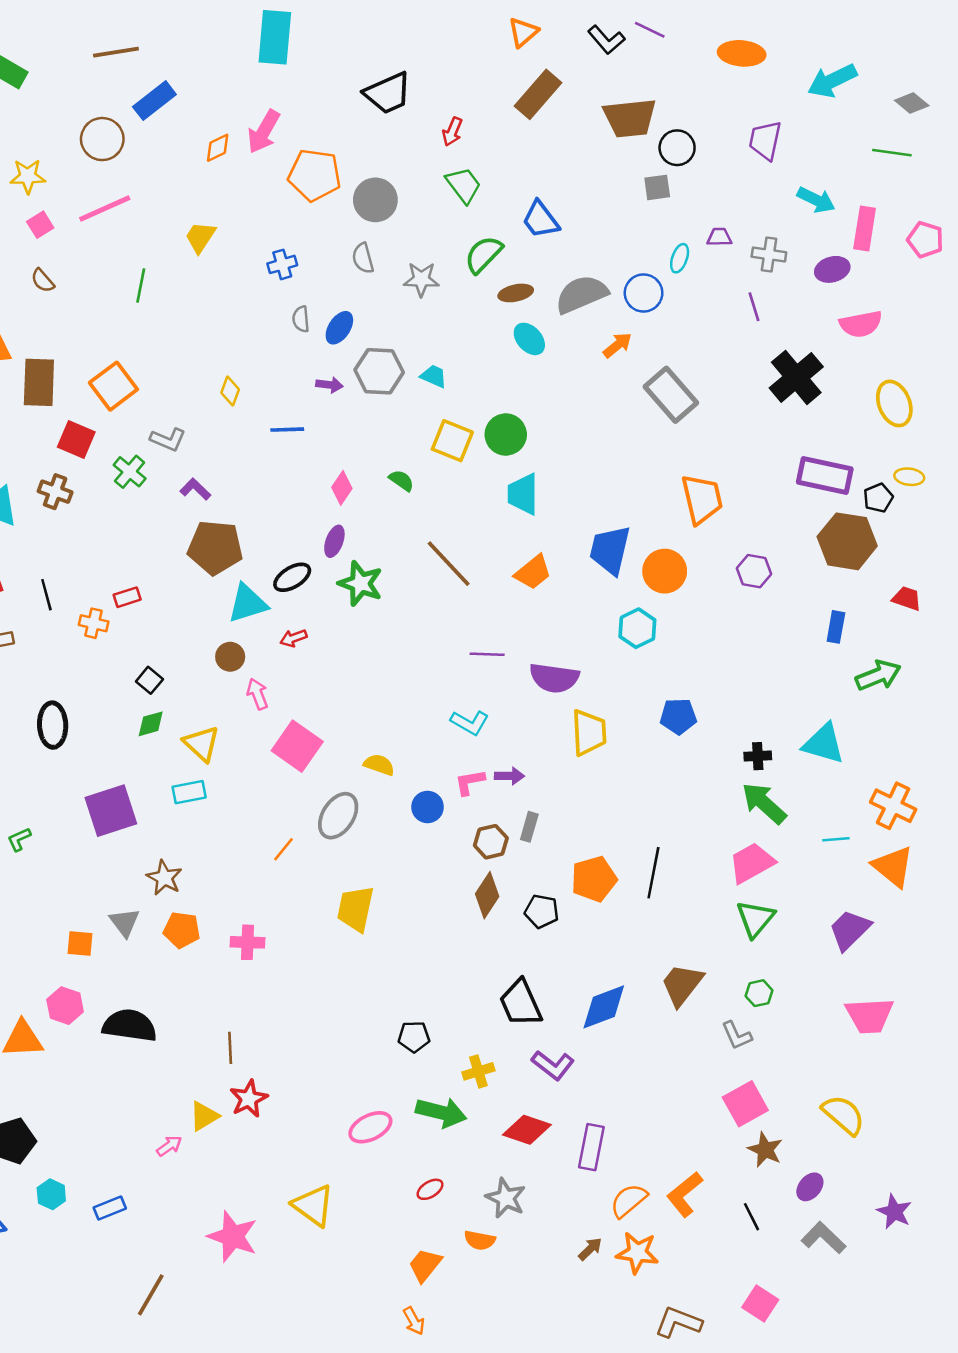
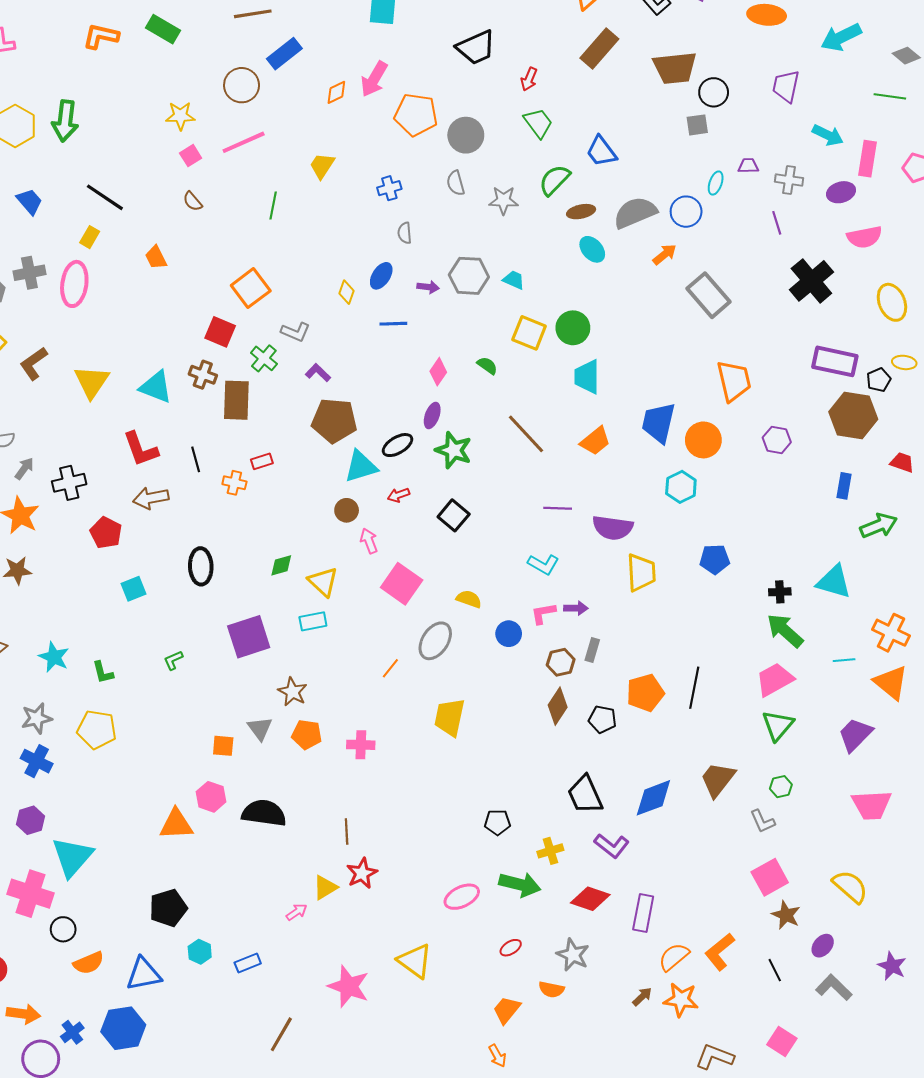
blue ellipse: (339, 328) -> (381, 276), moved
brown rectangle: (39, 382) -> (236, 400), moved
black square: (149, 680) -> (454, 515), moved, size x1.4

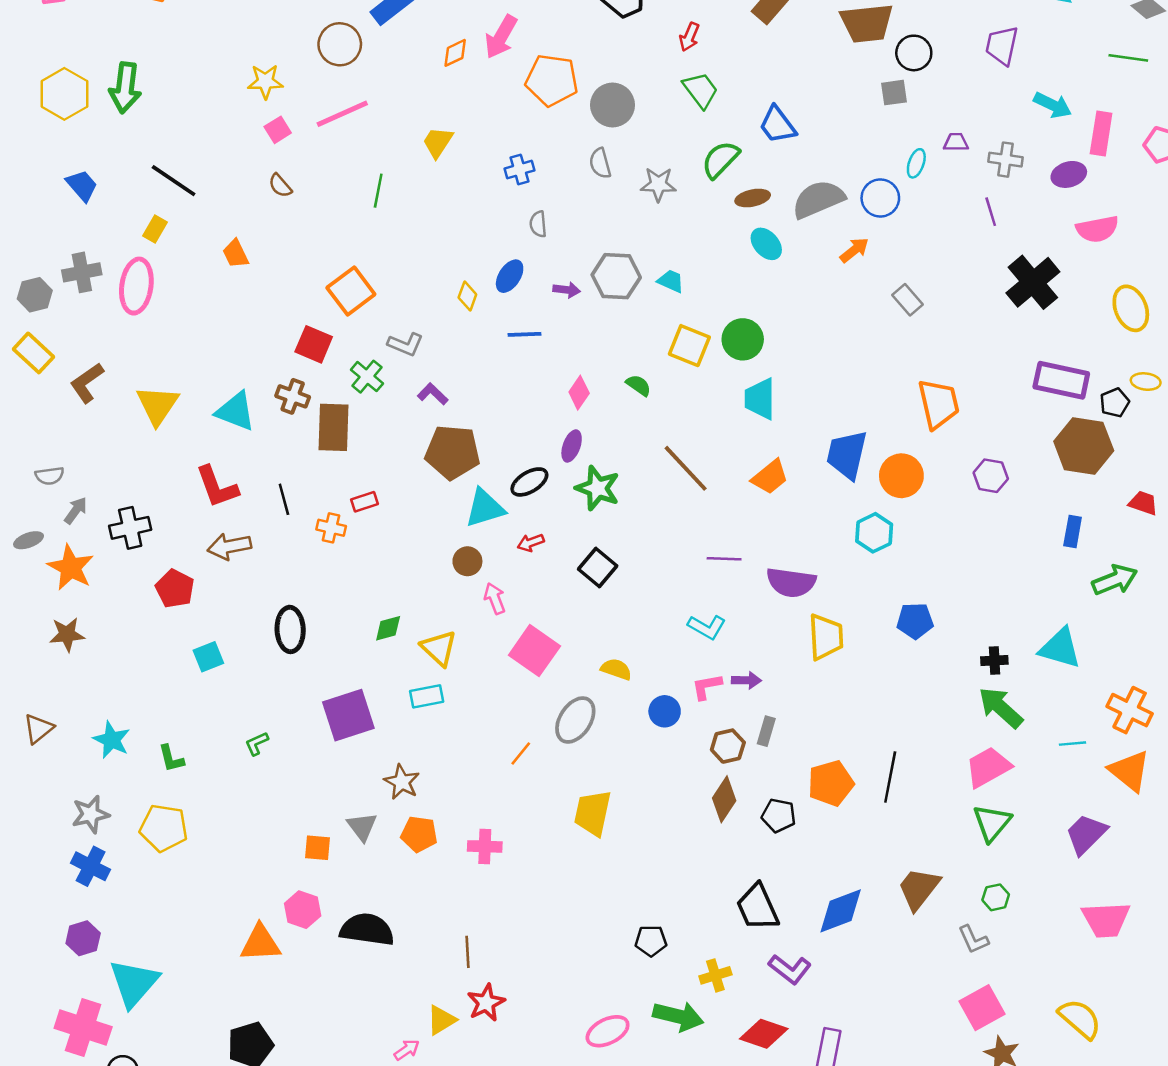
gray rectangle: (708, 295) -> (908, 300), size x0.6

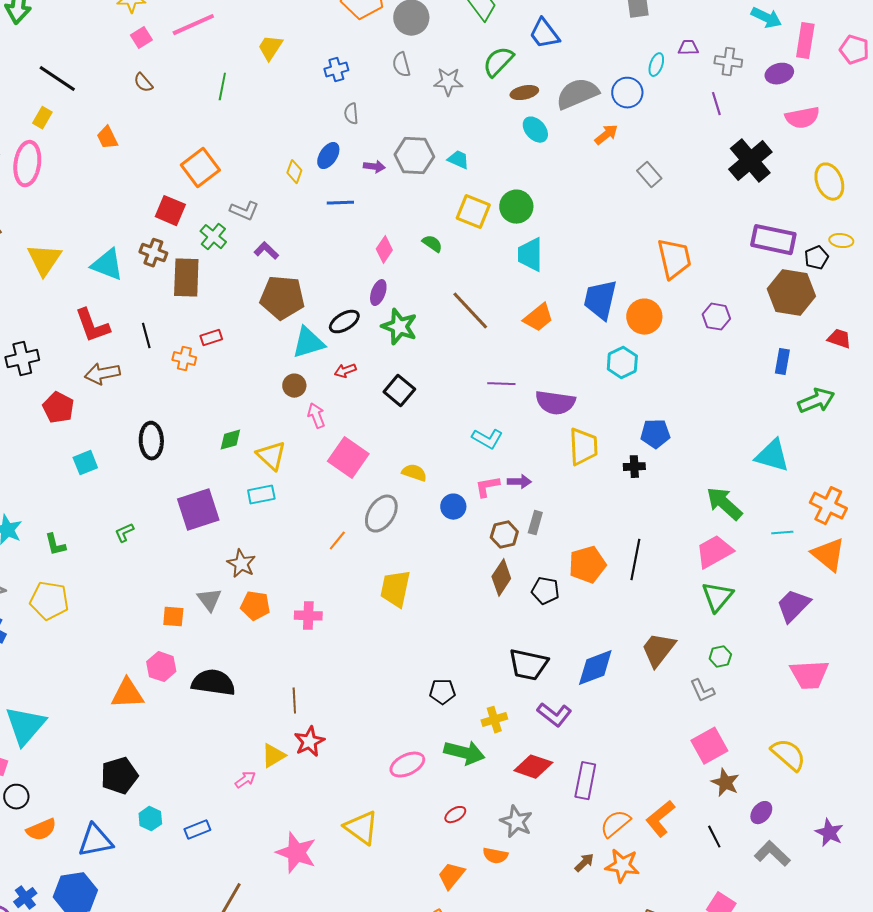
black cross: (994, 660) -> (634, 467), moved
black trapezoid: (758, 907) -> (528, 665), turned -54

